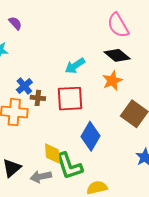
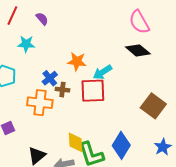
cyan arrow: (75, 66) -> (103, 72), moved
orange star: (112, 81) -> (77, 61), moved, turned 30
blue diamond: (90, 136) -> (121, 145), moved

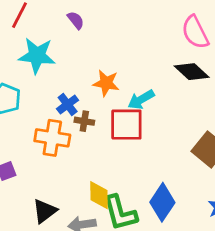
purple semicircle: (42, 19) -> (76, 20), moved
cyan star: (26, 44) -> (37, 56), size x1.5

